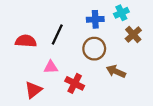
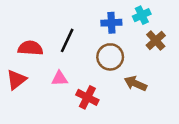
red triangle: (33, 90) -> (16, 80), moved

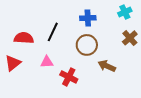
cyan cross: (142, 15) -> (125, 12), moved
brown cross: (156, 40) -> (130, 38), moved

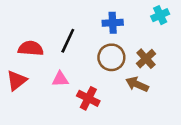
brown cross: (130, 38) -> (146, 59), moved

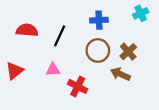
red semicircle: (31, 48) -> (27, 30), moved

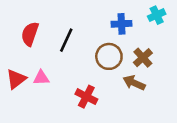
blue cross: (99, 20) -> (121, 24), moved
red semicircle: (27, 30) -> (30, 34), turned -75
pink triangle: (53, 70) -> (41, 78), moved

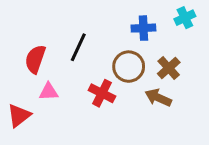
red semicircle: (30, 34) -> (35, 59), moved
red triangle: (16, 79) -> (19, 115), moved
red cross: (86, 97) -> (102, 93), moved

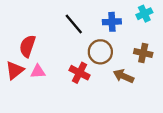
black line: (78, 47) -> (74, 24), moved, turned -65
brown cross: (169, 68) -> (143, 53), moved, turned -36
red triangle: (19, 115) -> (15, 70), moved

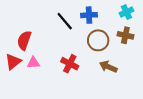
blue cross: (112, 22) -> (89, 15), moved
brown circle: (100, 52) -> (98, 40), moved
brown cross: (143, 53) -> (125, 35), moved

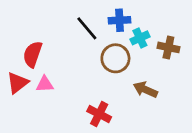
cyan cross: (126, 12) -> (140, 38), moved
brown circle: (98, 40) -> (115, 58), moved
red cross: (70, 64) -> (99, 114), moved

